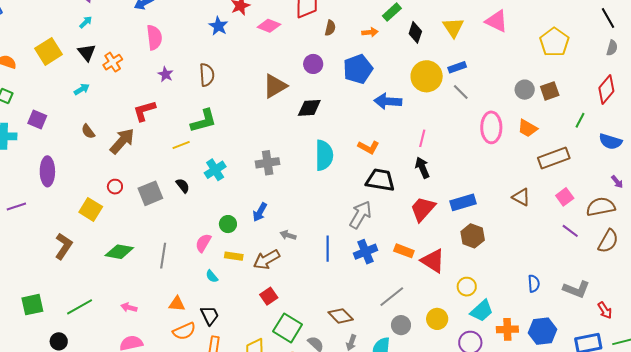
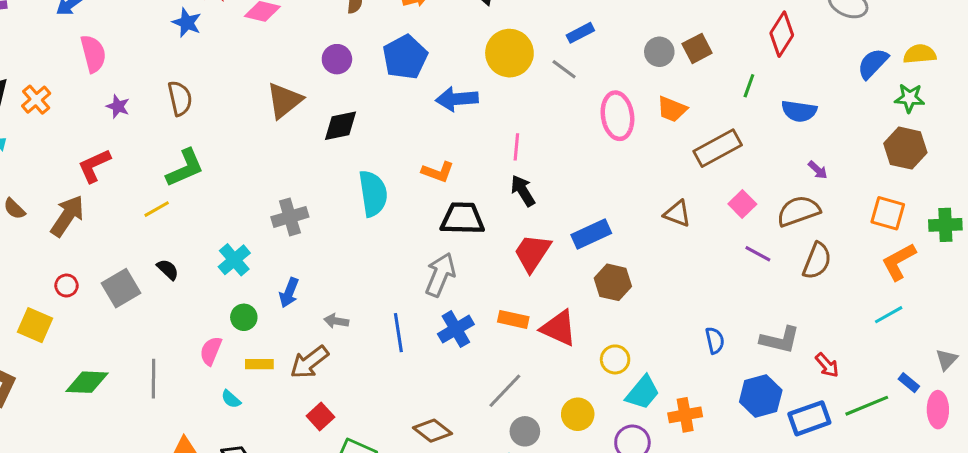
blue rectangle: (457, 67) -> (580, 33), moved
cyan cross: (215, 170) -> (234, 260), moved
blue hexagon: (542, 331) -> (761, 396), moved

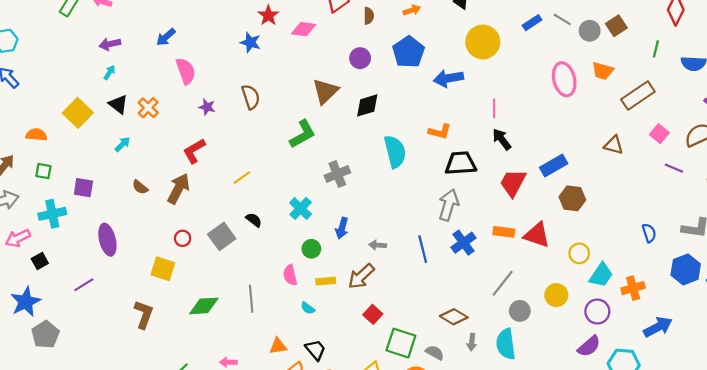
gray line: (564, 69) -> (562, 19), moved
green L-shape: (185, 168) -> (303, 134), moved
pink semicircle: (211, 351) -> (290, 275), turned -30

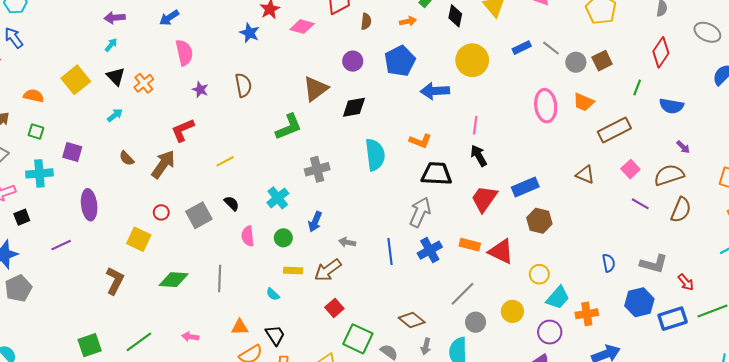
pink semicircle: (290, 275) -> (248, 236), moved

